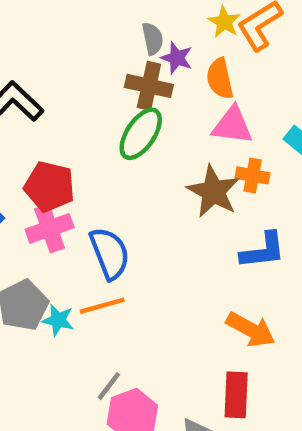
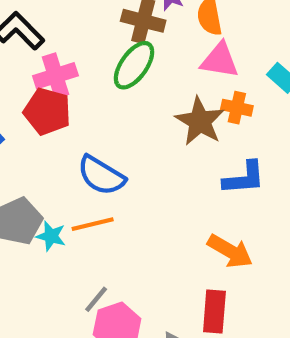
pink cross: (50, 228) -> (55, 76), moved
blue semicircle: (110, 253) -> (101, 175), turned 141

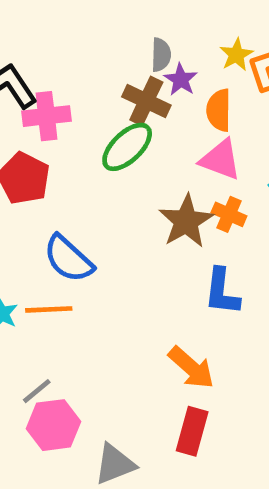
pink cross: (55, 76) -> (47, 116), moved
blue L-shape: (244, 178) -> (222, 292), turned 90
red rectangle: (214, 312) -> (192, 431), moved

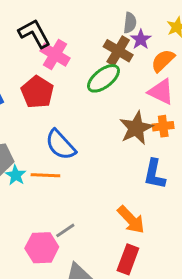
orange semicircle: (219, 110) -> (163, 61), turned 40
pink cross: (47, 116) -> (55, 55), turned 32
orange cross: (229, 214) -> (163, 126), turned -36
gray line: (37, 391) -> (65, 230), moved

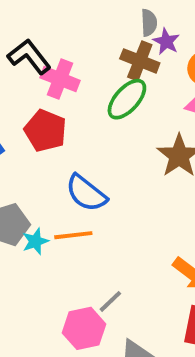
cyan star: (16, 175) -> (35, 241), turned 30

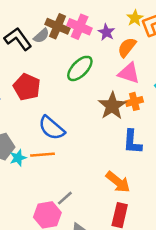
gray semicircle: (149, 23) -> (41, 36), moved, turned 49
brown cross: (140, 61) -> (57, 26), moved
pink cross: (60, 79) -> (80, 27), moved

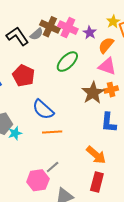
orange line: (43, 155) -> (52, 132), moved

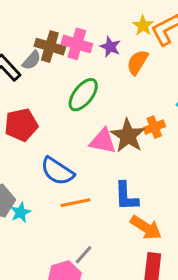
pink triangle: (107, 66) -> (103, 141), moved
red pentagon: (24, 76) -> (21, 125), turned -30
blue L-shape: (109, 122) -> (126, 196), moved

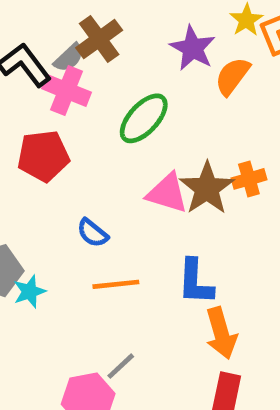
pink cross: (77, 44) -> (67, 90), moved
brown cross: (50, 47) -> (99, 39), turned 32
purple star: (110, 47) -> (193, 48), size x1.4
blue semicircle: (57, 171) -> (92, 233), size x0.6
orange arrow: (146, 228) -> (221, 333), turned 36

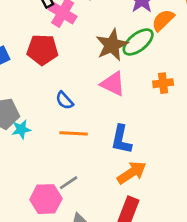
green ellipse: (144, 118) -> (138, 42), moved
brown star: (207, 188) -> (112, 45), moved
orange arrow: (221, 333) -> (132, 173), turned -116

